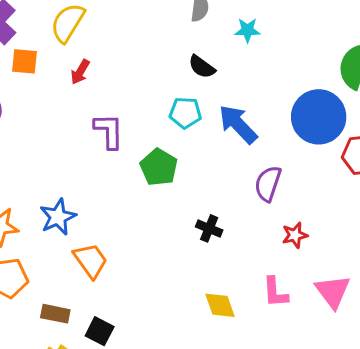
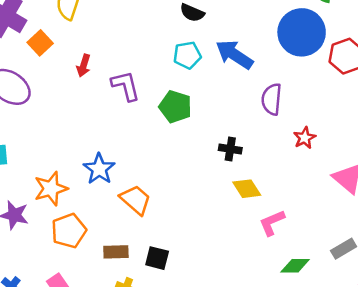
orange square: (25, 61) -> (40, 43), turned -35
red arrow: (80, 72) -> (84, 66), moved
pink L-shape: (275, 292) -> (272, 223), moved, turned 84
yellow diamond: (220, 305) -> (247, 189), moved

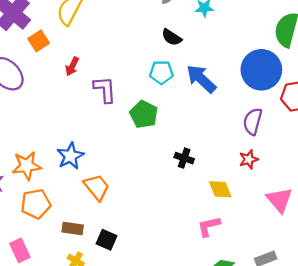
purple semicircle: (272, 99) -> (253, 121), moved
yellow diamond: (247, 189) -> (220, 189), moved

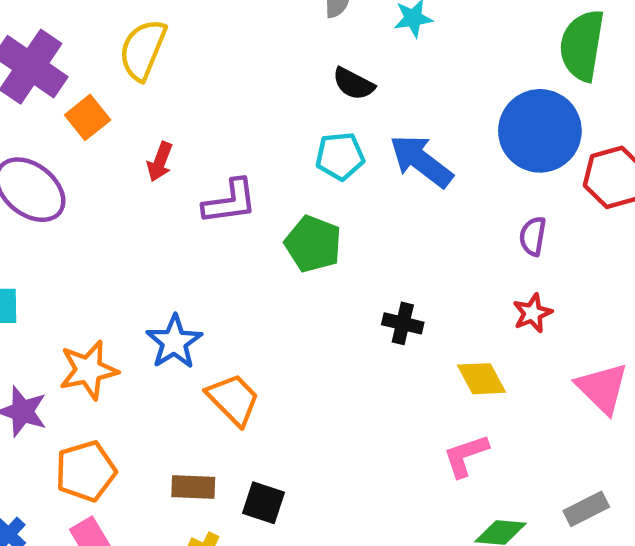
purple L-shape: (105, 89) -> (230, 202), turned 92
purple semicircle: (253, 121) -> (533, 236), size x0.7
orange pentagon: (36, 204) -> (86, 471), moved

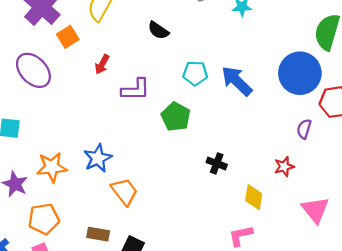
black semicircle: (354, 84) -> (158, 30), moved
purple semicircle: (533, 236) -> (304, 129), moved
yellow diamond: (482, 379) -> (254, 197), turned 30

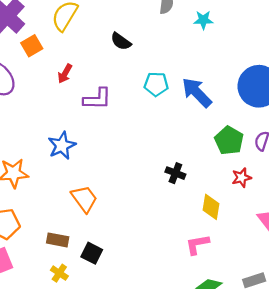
green pentagon: (176, 117) -> (229, 141), moved
blue star: (98, 158) -> (62, 146), moved

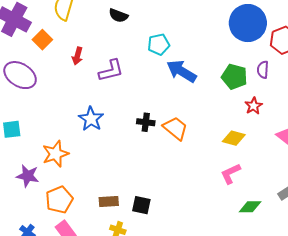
blue arrow: (197, 93) -> (182, 71), moved
black cross: (175, 173) -> (146, 122), moved
orange trapezoid: (84, 199) -> (175, 128), moved
yellow diamond: (211, 207) -> (234, 138), turned -70

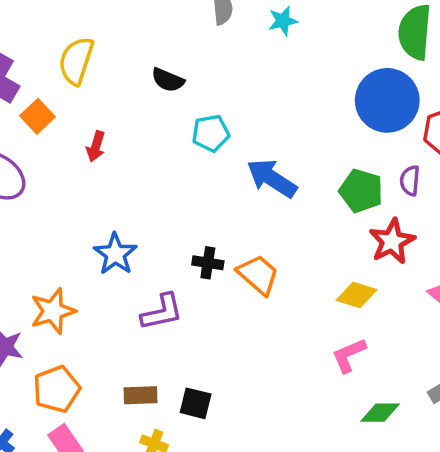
cyan pentagon: (159, 44) -> (211, 133), moved
purple L-shape: (111, 71) -> (162, 312), moved
red star: (254, 106) -> (392, 241), size x1.5

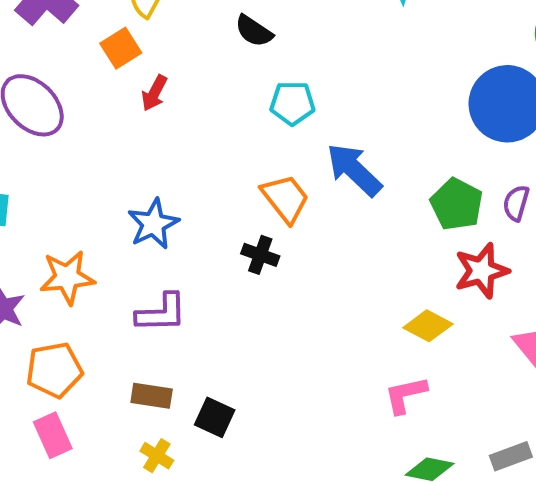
orange square: (38, 116) -> (121, 48), moved
orange trapezoid: (258, 275) -> (285, 198), moved
purple L-shape: (162, 312) -> (161, 313), moved

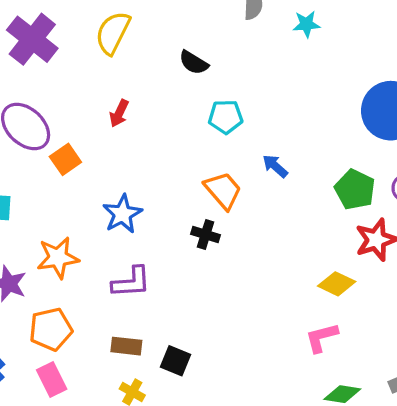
orange square: (121, 48) -> (65, 159), moved
blue arrow: (354, 170) -> (275, 166), size x0.6

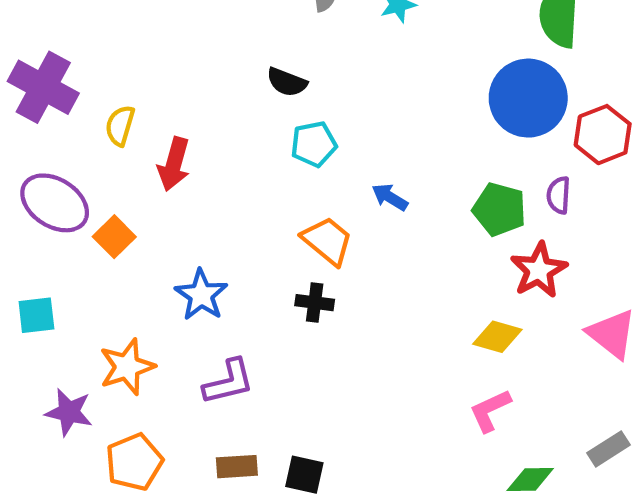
yellow semicircle: (113, 33) -> (120, 126), moved, size x0.7
black semicircle: (194, 63) -> (287, 82), moved
red arrow: (119, 113) -> (174, 164), size x1.4

